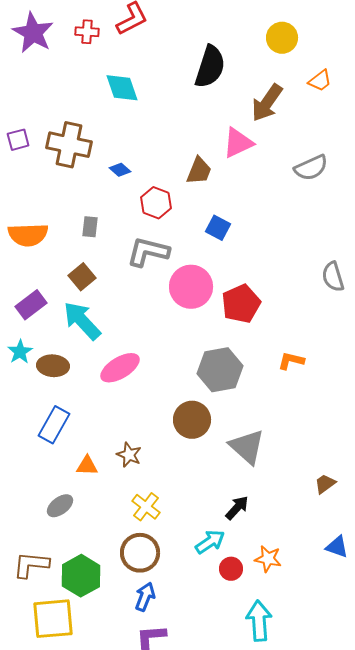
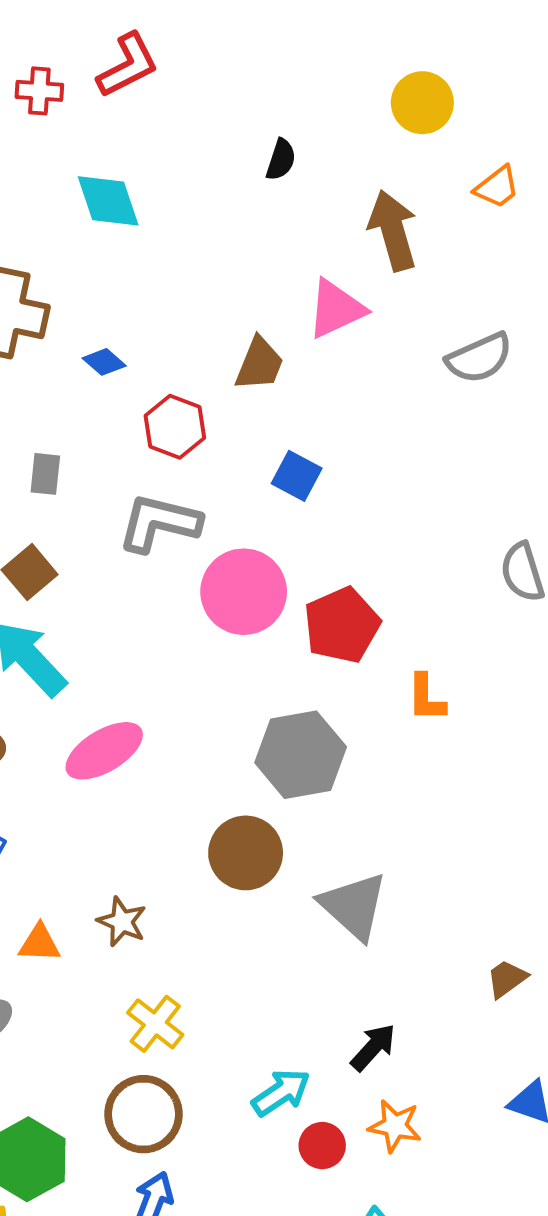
black semicircle: (210, 67) -> (281, 160), size x0.5
brown arrow: (267, 103) -> (393, 230), turned 129
orange L-shape: (291, 361) -> (426, 698), moved, turned -104
black arrow: (237, 508) -> (373, 1047), moved

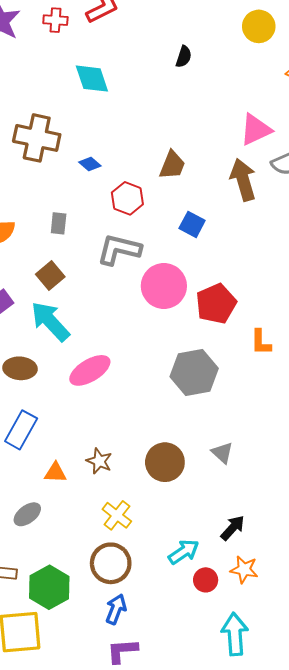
brown arrow: (393, 230) -> (243, 180), moved
pink triangle: (336, 309) -> (256, 130), moved
brown circle: (246, 853) -> (165, 462), moved
gray triangle: (354, 906) -> (222, 453), size x0.6

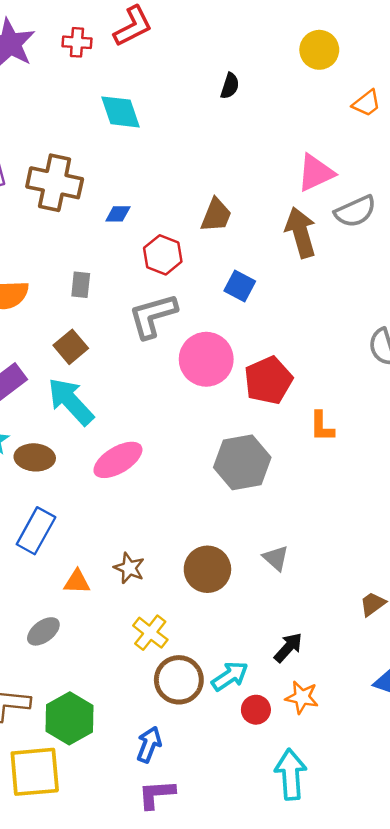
blue diamond: (90, 164) -> (118, 214), turned -40
gray L-shape: (119, 249) -> (153, 316), turned -30
brown circle: (111, 563) -> (179, 680), moved

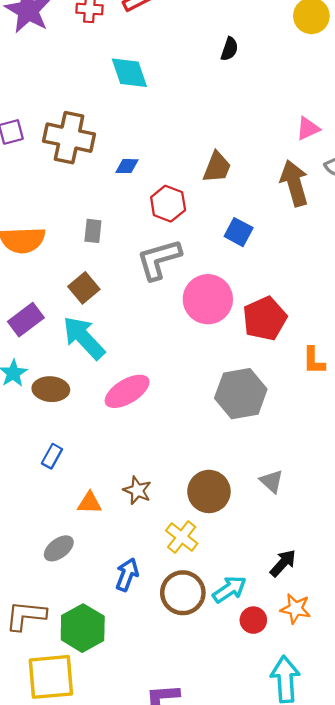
pink triangle: (316, 173) -> (308, 129), size x0.7
blue rectangle: (36, 531) -> (52, 456), size x0.6
yellow cross: (150, 633) -> (182, 537), moved
blue arrow: (149, 744) -> (127, 575), moved

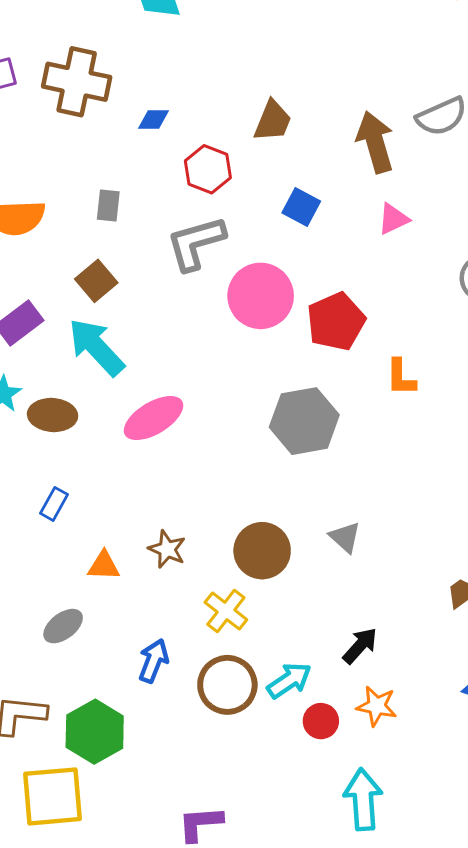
pink triangle: (308, 129) -> (393, 219), moved

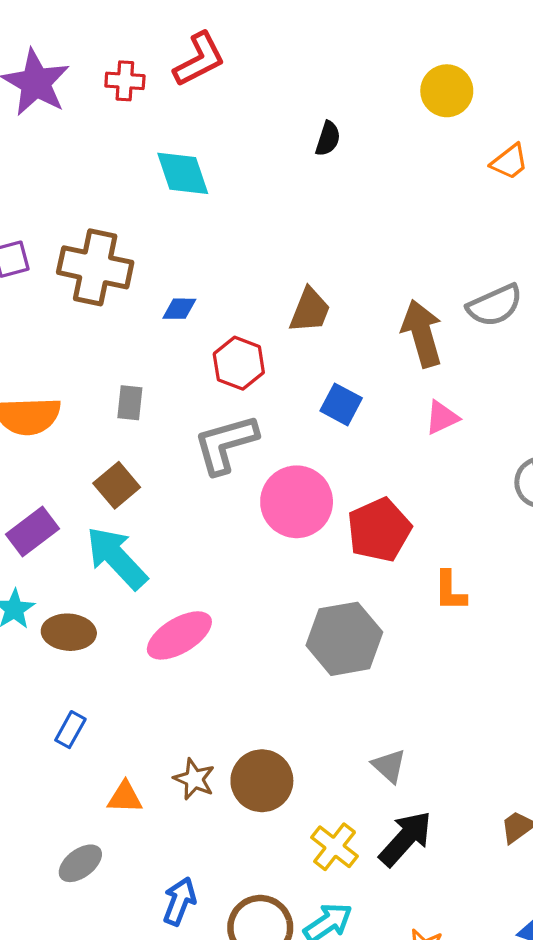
brown circle: (262, 551) -> (262, 781), moved
yellow cross: (226, 611) -> (335, 847), moved
black arrow: (360, 646) -> (406, 839), moved, size x1.4

